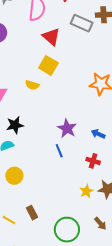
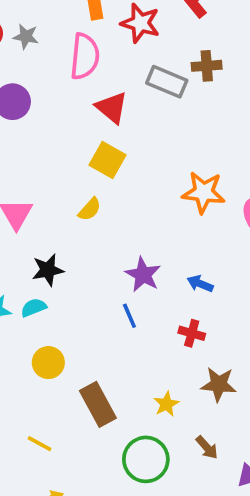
yellow semicircle: (32, 85) -> (90, 209), moved, turned -64
yellow star: (86, 191) -> (166, 404), moved
brown rectangle: (32, 213) -> (98, 404), moved, size x1.6

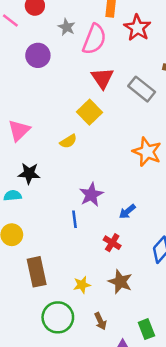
gray star: (26, 36) -> (67, 27), moved
gray rectangle: (167, 82) -> (142, 89), moved
blue arrow: (200, 284) -> (127, 212), turned -78

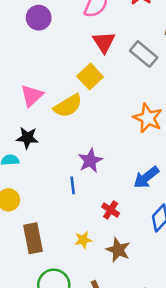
pink triangle: (19, 130) -> (32, 96), moved
yellow semicircle: (68, 141) -> (68, 106), size x1.6
blue arrow: (127, 212) -> (146, 177), moved, size x1.5
yellow star: (82, 285) -> (83, 240), moved

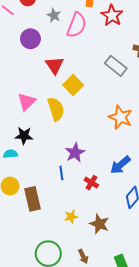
red triangle: (104, 42) -> (55, 65), moved
yellow semicircle: (68, 106) -> (56, 109), turned -75
red cross: (111, 210) -> (91, 183), moved
brown rectangle: (33, 238) -> (33, 199), moved

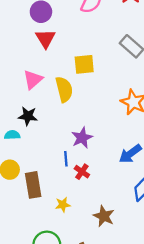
red triangle: (55, 65) -> (45, 39), moved
yellow square: (73, 85) -> (84, 64), turned 36
red cross: (91, 183) -> (82, 172), moved
yellow star: (71, 217) -> (63, 205), moved

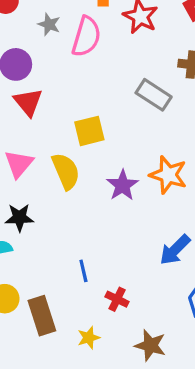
purple star: (82, 138) -> (123, 185), moved
red cross: (82, 172) -> (117, 299), moved

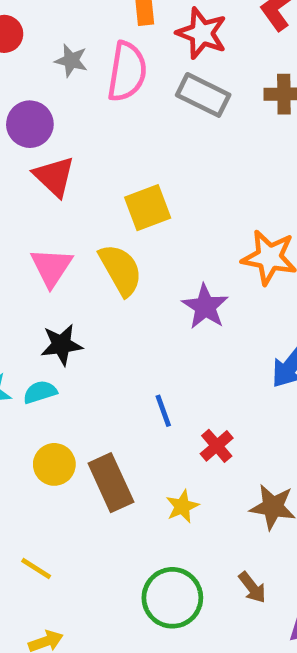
gray rectangle: (154, 95) -> (203, 95), moved
purple star: (123, 185) -> (205, 307), moved
red cross: (117, 299) -> (217, 446), turned 30

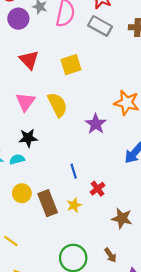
purple circle: (30, 124) -> (18, 19), moved
yellow square: (148, 208) -> (71, 65), moved
yellow star: (182, 506) -> (74, 205), moved

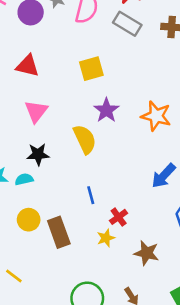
red triangle: (29, 60) -> (28, 66), moved, turned -35
yellow semicircle: (57, 105) -> (85, 139), moved
purple star: (96, 124) -> (106, 110), moved
yellow star: (74, 205) -> (106, 238), moved

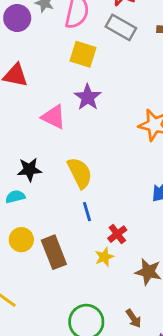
yellow square: (91, 69) -> (83, 54), moved, turned 35
purple star: (106, 110) -> (88, 97), moved
pink triangle: (36, 111) -> (54, 117), moved, turned -40
yellow semicircle: (85, 139) -> (80, 173), moved

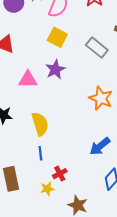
gray rectangle: (121, 27) -> (97, 48), moved
pink triangle: (54, 117) -> (28, 80), turned -36

